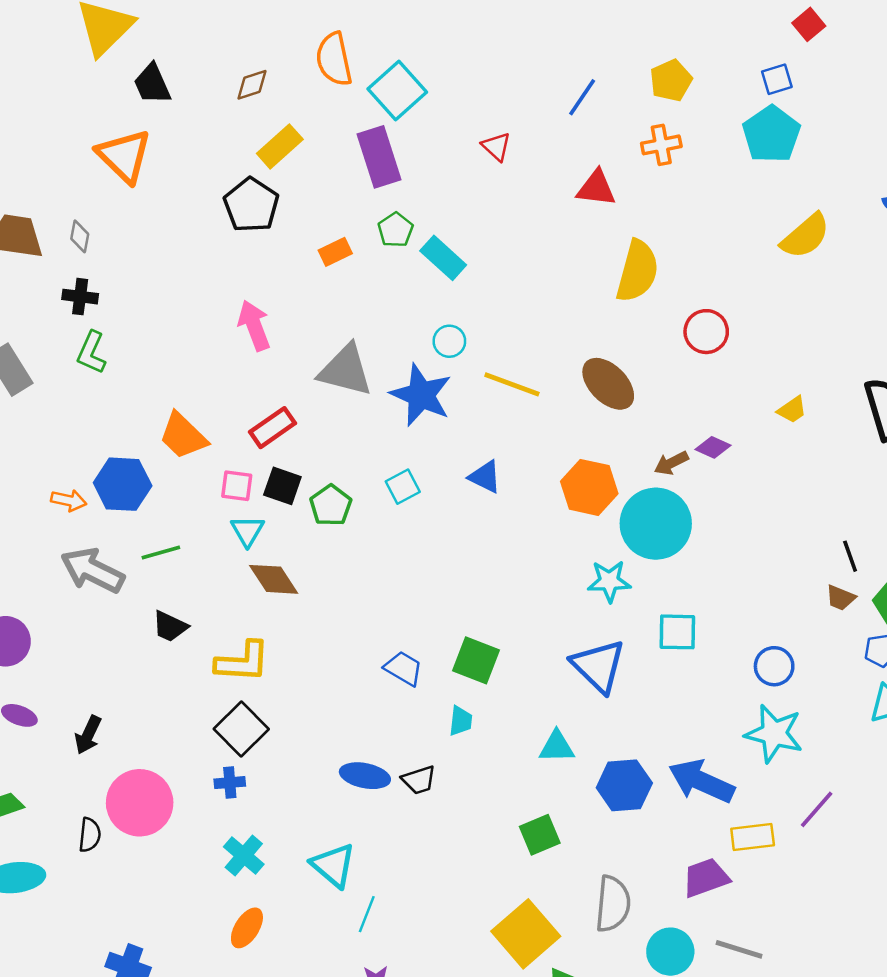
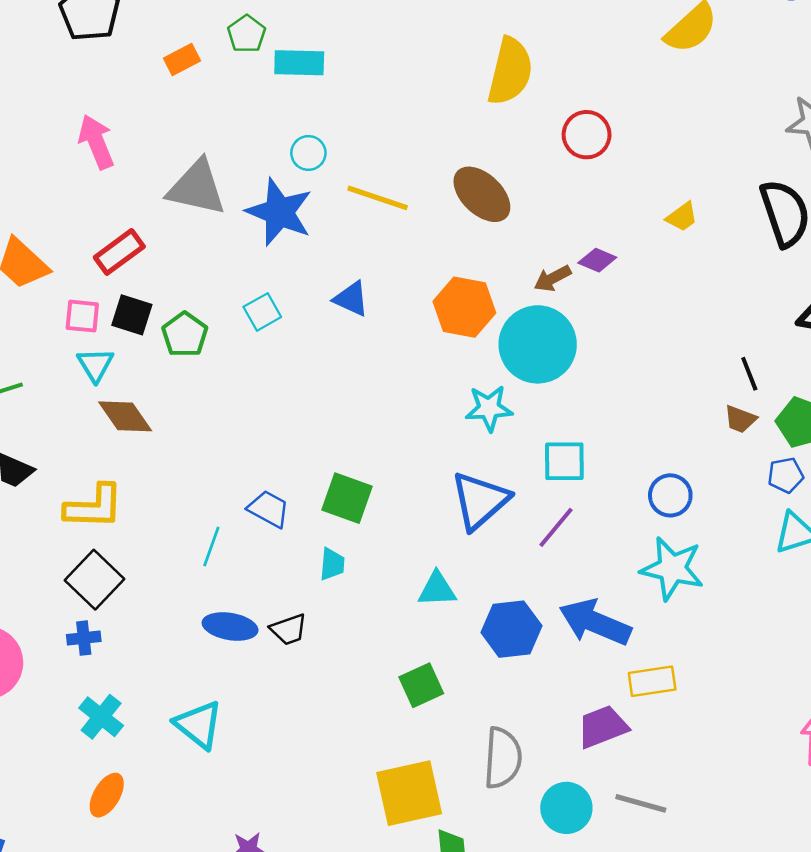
cyan rectangle: (443, 258) -> (299, 63), turned -39
blue triangle: (598, 666) -> (480, 501), turned 36
purple line: (817, 809) -> (556, 527), moved
cyan line: (367, 914) -> (211, 546), moved
yellow square: (526, 934) -> (409, 793), turned 30

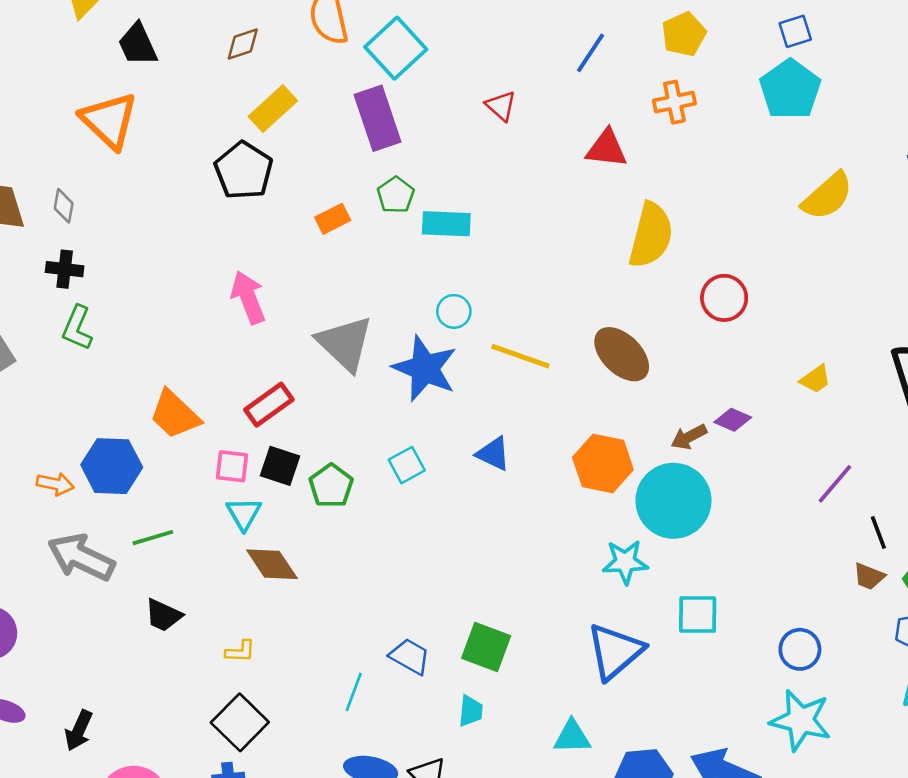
gray triangle: (197, 188) -> (345, 343), turned 30
yellow L-shape: (94, 507) -> (240, 651), size x0.5
purple line: (556, 527) -> (835, 484), moved

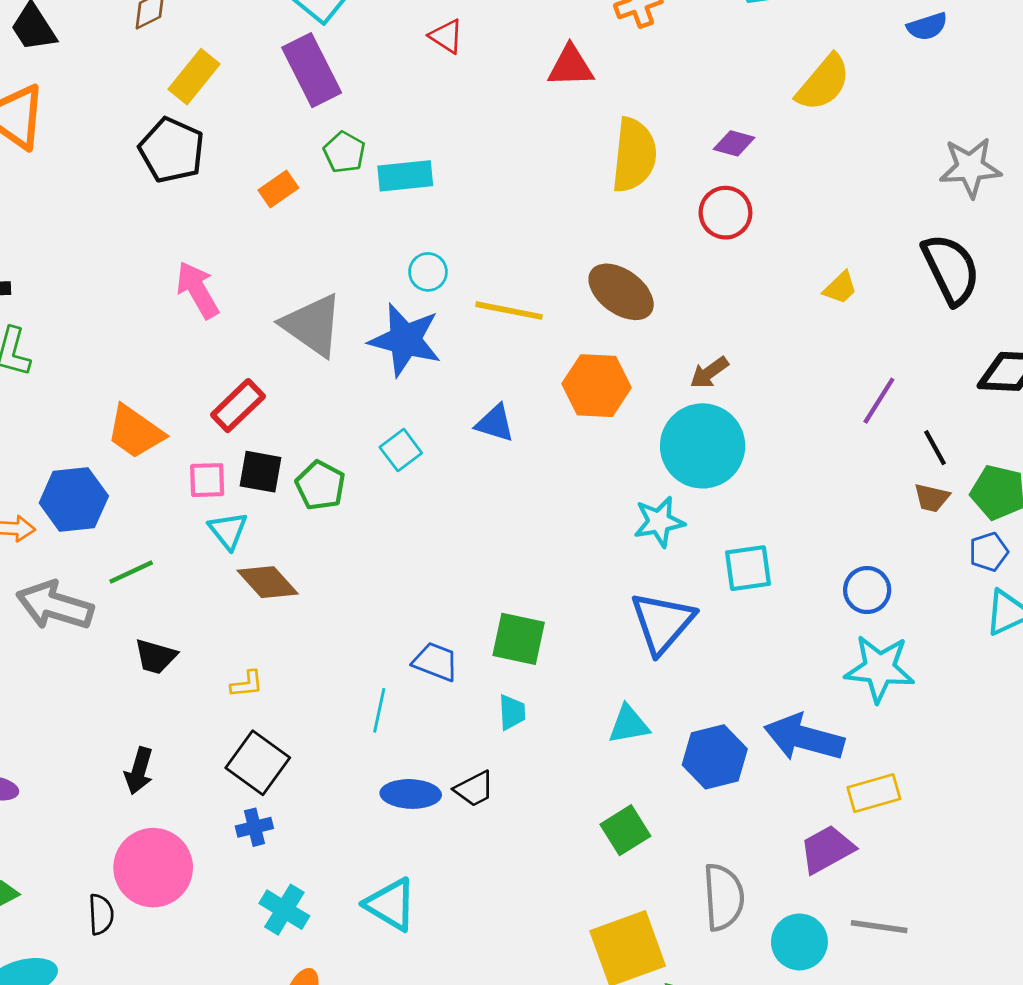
purple diamond: (733, 420) -> (734, 143), moved
orange hexagon: (603, 464) -> (597, 386), moved
black arrow: (79, 730) -> (139, 771), moved

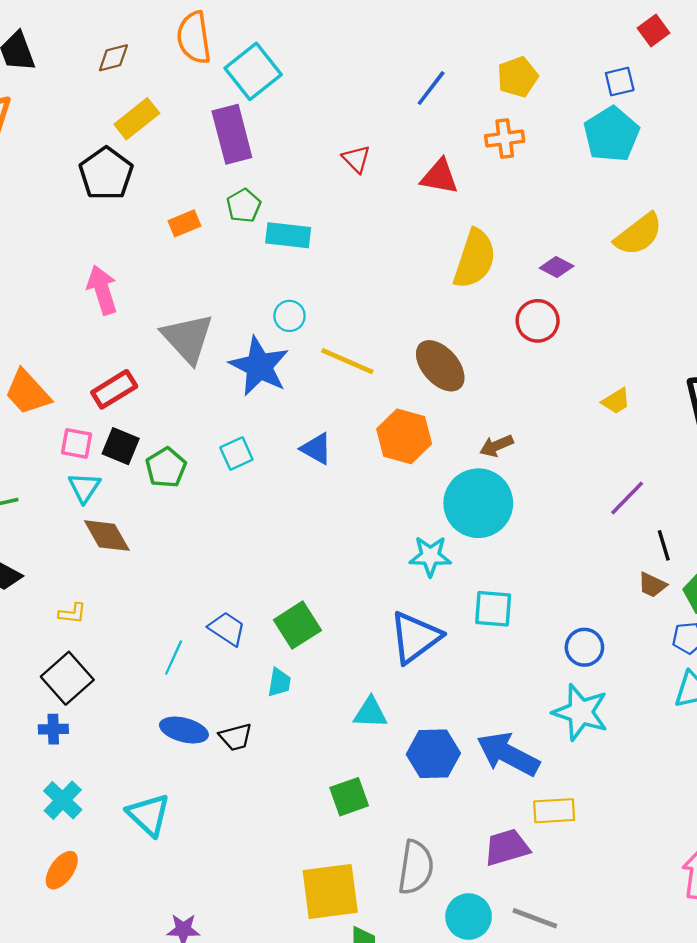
red triangle: (446, 36) -> (356, 159), moved
green square: (519, 639) -> (297, 625), turned 33

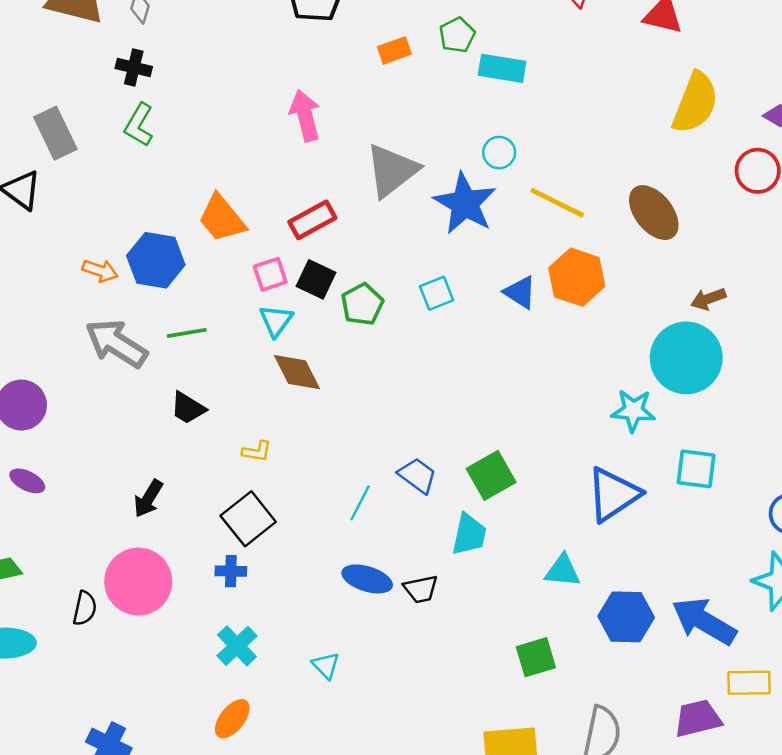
gray triangle: (188, 338) -> (392, 170), turned 32
orange hexagon: (404, 436) -> (577, 277), moved
pink square: (76, 443) -> (270, 274), turned -32
cyan trapezoid: (279, 682) -> (469, 534), size x1.4
cyan triangle: (149, 815) -> (326, 665), size x0.6

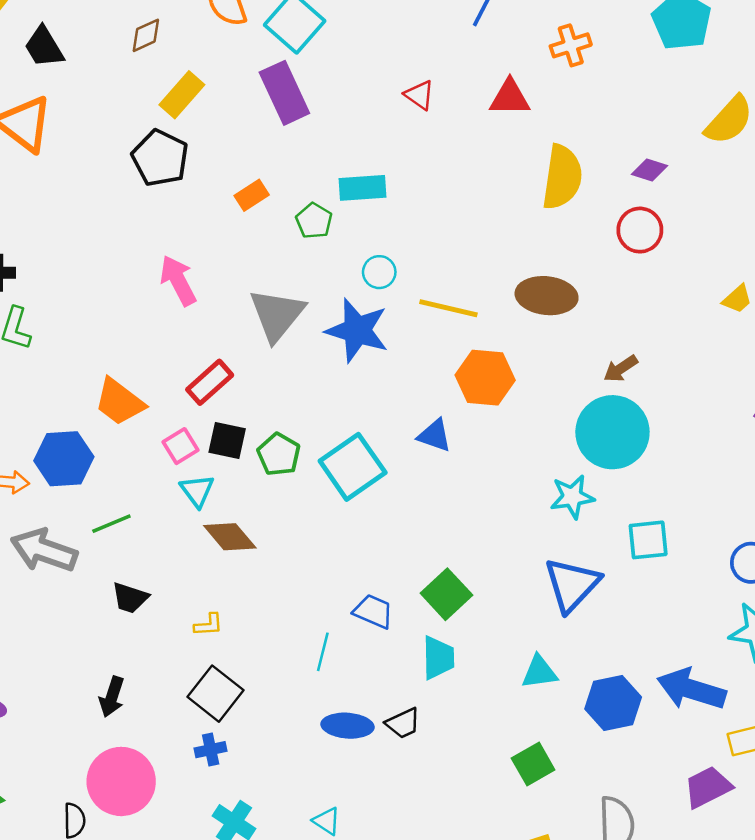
green pentagon: (457, 35) -> (314, 221), moved
brown ellipse: (654, 213) -> (547, 296), turned -32
blue triangle: (520, 292) -> (435, 435), moved
cyan square: (437, 293) -> (353, 467), moved, size x1.8

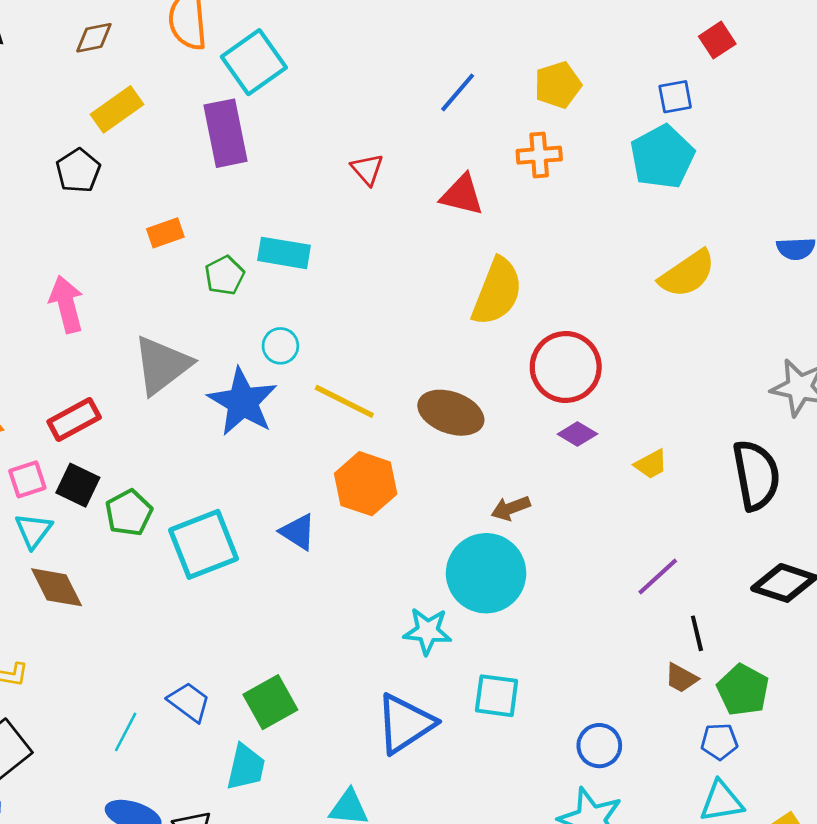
black pentagon: (160, 158) -> (78, 171), size x0.7
purple diamond: (649, 170) -> (577, 434), moved
red circle: (640, 230) -> (566, 367), size x1.4

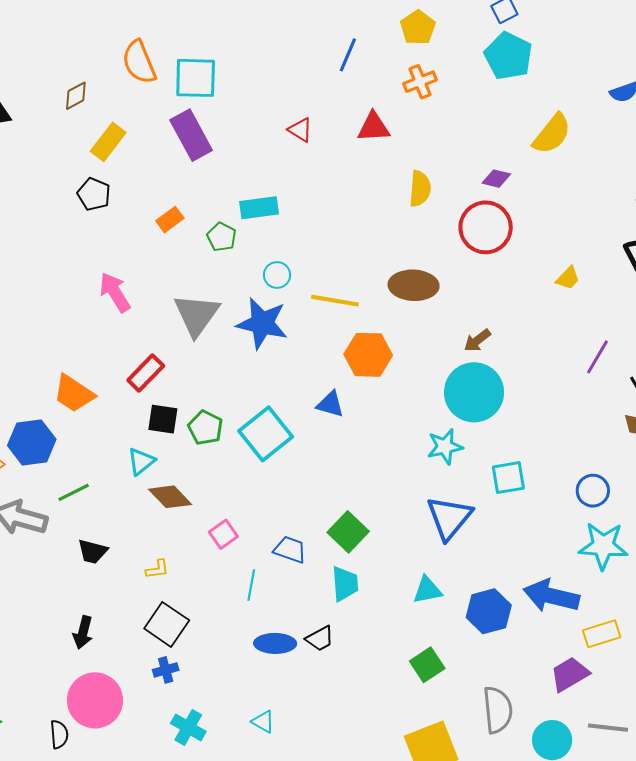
cyan square: (254, 62) -> (196, 78), turned -36
yellow semicircle: (497, 292) -> (420, 189), size x0.7
purple diamond: (577, 434) -> (496, 179), moved
pink square: (27, 479) -> (223, 534), moved
cyan triangle: (34, 531) -> (141, 461), turned 32

